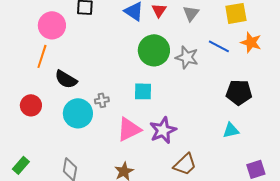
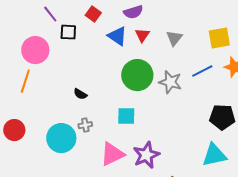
blue line: (219, 46) -> (202, 71), turned -55
black semicircle: (66, 79) -> (80, 94), moved, size x0.6
cyan triangle: (231, 130) -> (214, 155), size x1.5

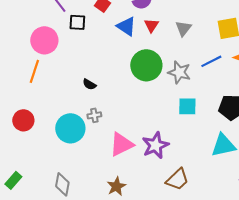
cyan square: (126, 116) -> (187, 106), moved

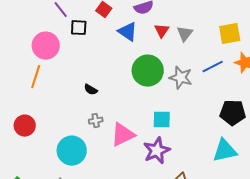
red triangle: (151, 25) -> (162, 31), moved
cyan square: (187, 106) -> (162, 120), moved
cyan circle: (70, 128) -> (72, 151), moved
pink triangle: (121, 144) -> (123, 135), moved

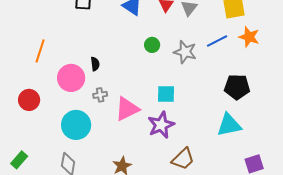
pink circle: (46, 46) -> (71, 78), moved
green circle: (148, 71) -> (152, 45), size x0.5
black semicircle: (91, 90) -> (95, 64), turned -128

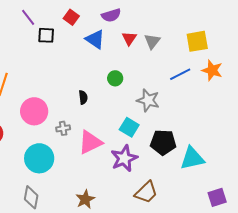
gray star: (185, 52) -> (148, 100), moved
black semicircle: (95, 64) -> (83, 97), moved
black pentagon: (237, 87) -> (163, 142), moved
cyan square: (166, 94) -> (129, 127), turned 30

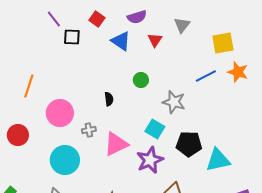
gray triangle: (152, 41) -> (182, 25), moved

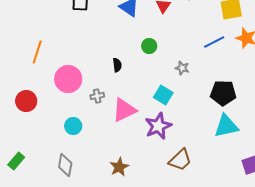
gray star: (174, 102) -> (182, 68), size x0.6
black pentagon: (189, 144) -> (223, 93), moved
cyan circle: (65, 160) -> (73, 126), size x0.6

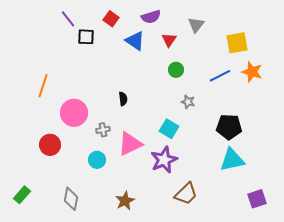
green circle: (149, 46) -> (176, 70), moved
red circle: (26, 101) -> (50, 145), moved
cyan circle: (73, 126) -> (97, 160), moved

